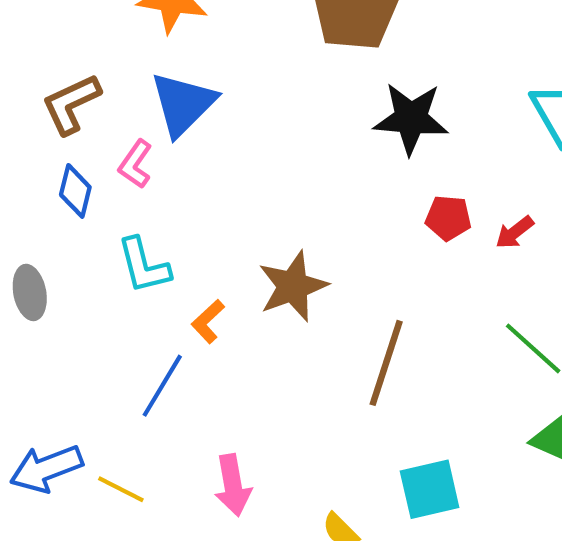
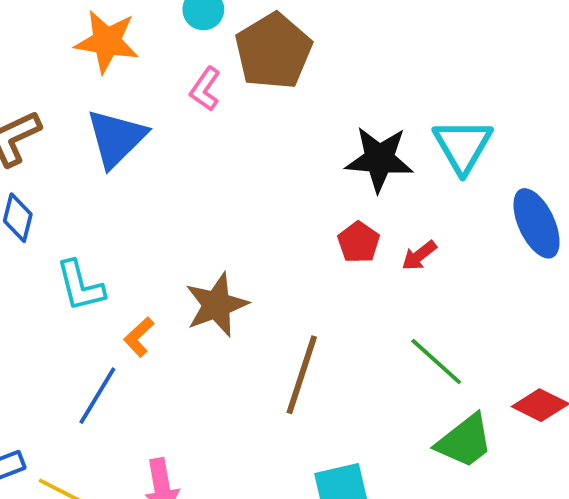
black star: (411, 118) -> (379, 159), moved
pink L-shape: (135, 164) -> (205, 89), moved
red pentagon: (448, 218) -> (359, 242), turned 30

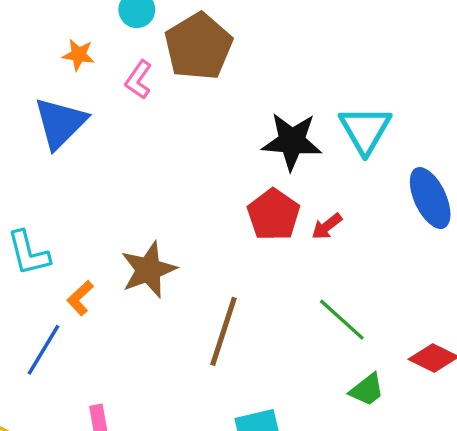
orange star: (107, 42) -> (78, 55), moved, size x0.6
red pentagon: (359, 242) -> (273, 215), size x1.4
green trapezoid: (465, 441) -> (367, 390), size x0.7

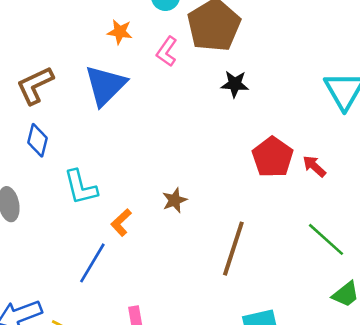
black star: (292, 141) -> (235, 84), moved, size x0.6
red arrow: (327, 226) -> (314, 166), turned 80
brown star: (148, 270) -> (175, 200), size x0.6

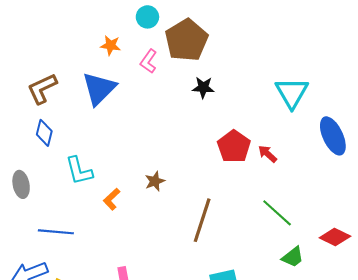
blue line: (92, 263) -> (56, 232), moved, turned 64

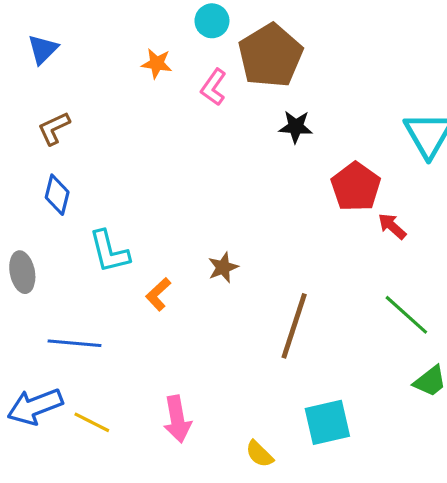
brown L-shape: (42, 89) -> (54, 128), size x0.7
blue triangle: (99, 89) -> (43, 49), moved, size x0.6
red pentagon: (234, 146) -> (356, 187), moved

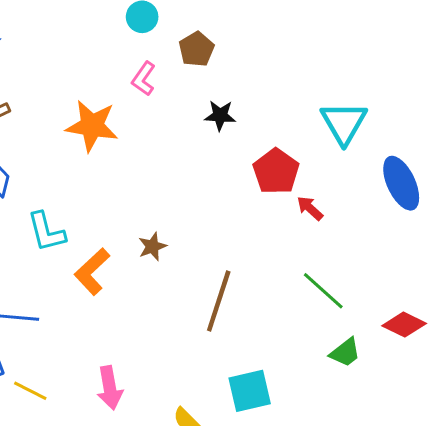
brown pentagon: (270, 56) -> (197, 49), size x0.6
orange star: (157, 63) -> (92, 126), moved, size x1.8
orange L-shape: (158, 294) -> (92, 272), size x1.5

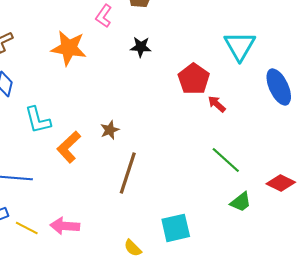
black star: (220, 115) -> (141, 47), moved
brown line: (219, 301) -> (128, 173), moved
pink arrow: (110, 388) -> (65, 226), moved, turned 104

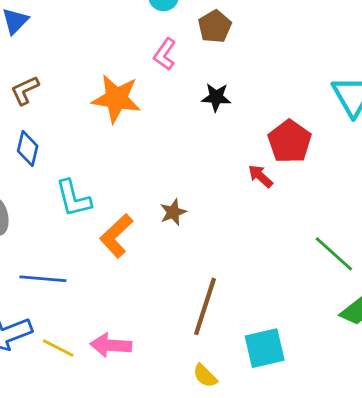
red arrow: (217, 104) -> (260, 176), moved
brown line: (128, 173) -> (205, 306), moved

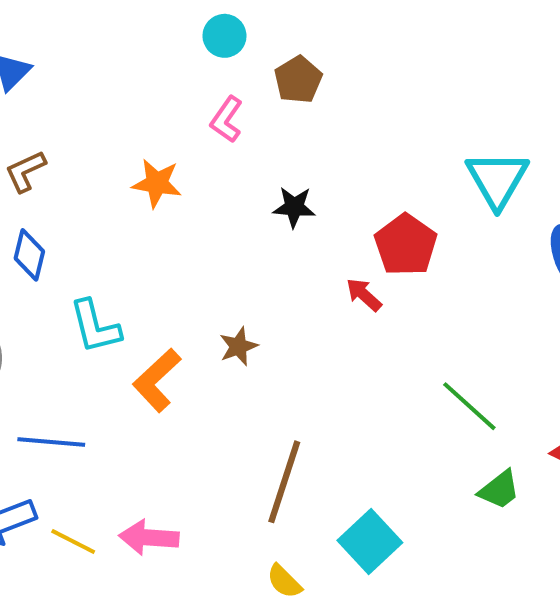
black star: (216, 97) -> (294, 207), moved
orange star: (116, 99) -> (157, 183), size x0.7
cyan square: (265, 348) -> (370, 542), turned -30

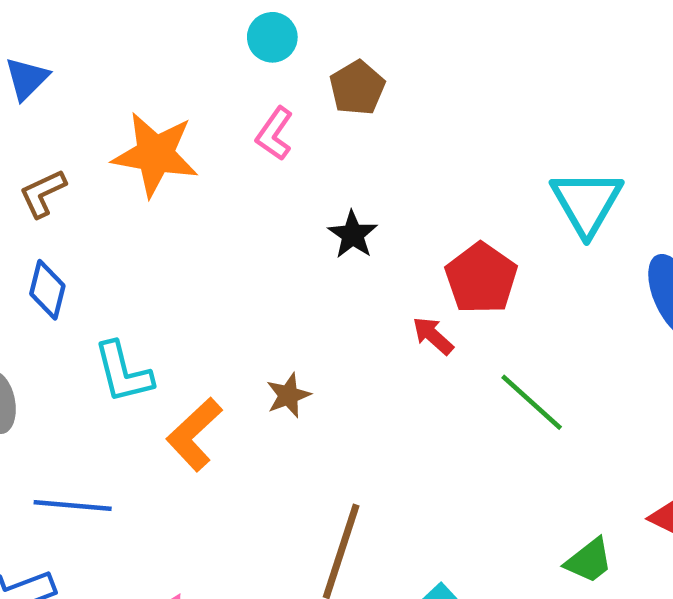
orange star: (157, 183) -> (155, 154), moved, size x1.5
black star: (294, 207) -> (353, 235), turned 30
green line: (469, 406) -> (532, 402), moved

